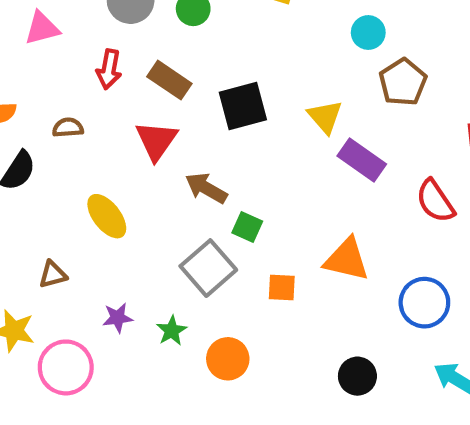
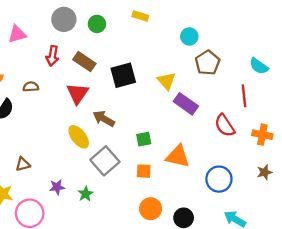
yellow ellipse: (107, 216) -> (79, 137), moved
green square: (247, 227) -> (144, 139), moved, turned -35
orange circle: (228, 359) -> (151, 209), moved

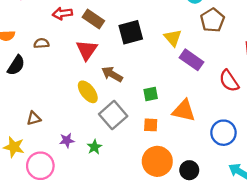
red arrow: (52, 56) -> (62, 13), turned 72
orange circle: (151, 209) -> (157, 161), size x1.4

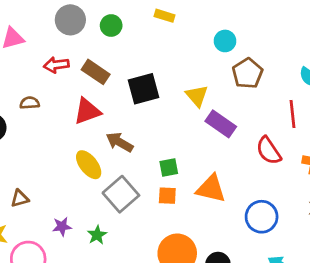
red triangle: (87, 50) -> (87, 111), turned 35
orange square: (151, 125) -> (167, 196), moved

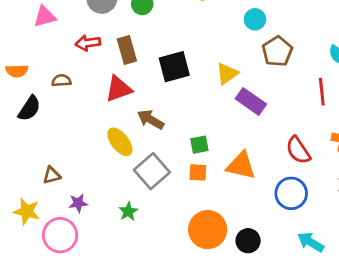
brown rectangle: (96, 72) -> (127, 50), turned 40
yellow triangle: (197, 96) -> (227, 74), turned 35
red semicircle: (269, 151) -> (298, 150), moved
purple star: (62, 227) -> (78, 203), moved

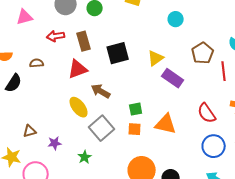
brown pentagon: (277, 51) -> (203, 53), moved
blue circle: (291, 193) -> (214, 146), moved
purple star: (78, 203) -> (55, 143), moved

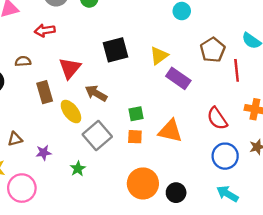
brown rectangle: (84, 41) -> (45, 92), moved
red triangle: (78, 69) -> (70, 68), turned -30

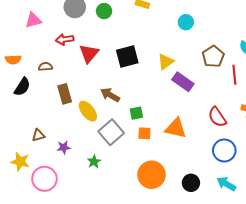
red triangle: (70, 68) -> (89, 54), moved
green square: (136, 114) -> (136, 113), moved
black circle: (176, 193) -> (191, 183), moved

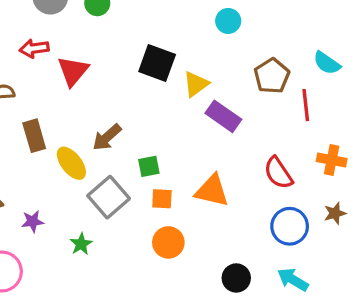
black square: (127, 57) -> (157, 63), moved, turned 35
brown arrow: (110, 95) -> (107, 137), turned -72
orange circle: (152, 175) -> (168, 242), moved, size x0.7

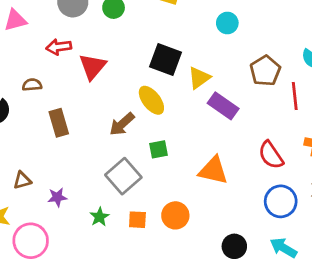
yellow ellipse: (71, 163) -> (151, 100), moved
orange square: (162, 199) -> (137, 220), moved

